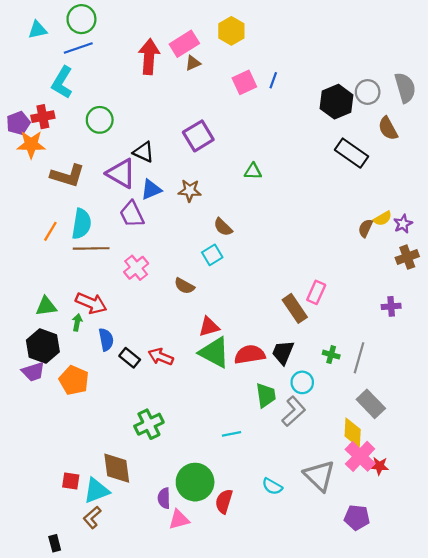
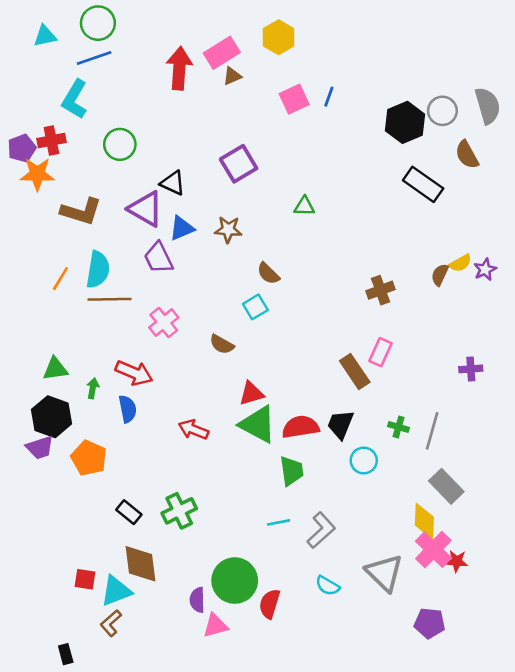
brown cross: (407, 257) -> (381, 290), moved
red arrow: (91, 303) -> (134, 373), moved
black rectangle: (130, 358) -> (129, 512), moved
green trapezoid: (266, 395) -> (291, 471), moved
gray L-shape: (294, 411) -> (321, 530), moved

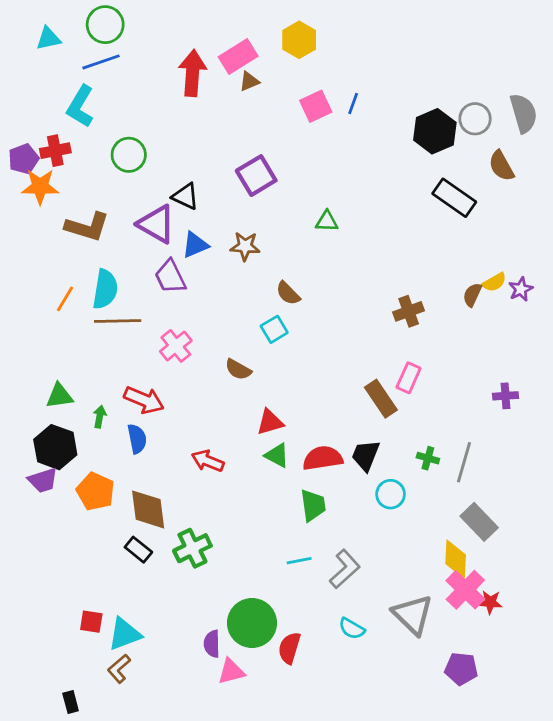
green triangle: (258, 424) -> (277, 455), size x0.6
brown diamond: (140, 564) -> (148, 509), moved

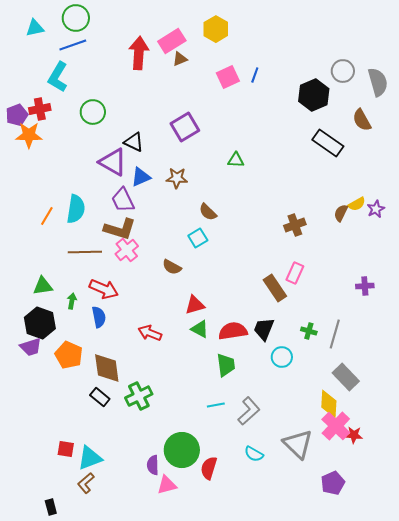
gray circle: (475, 119) -> (343, 71), moved
brown L-shape: (87, 227) -> (120, 229), moved
brown line: (118, 321) -> (85, 252), moved
purple pentagon: (461, 669) -> (333, 483), turned -30

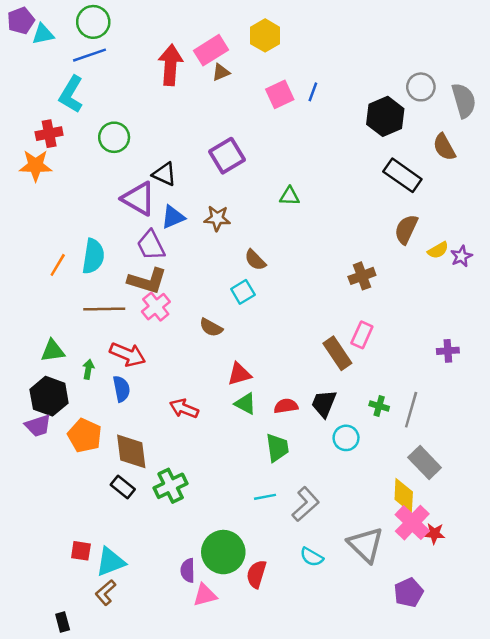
purple pentagon: (17, 115) -> (21, 21), moved
brown semicircle: (341, 213) -> (406, 229), moved, size x1.4
red semicircle: (233, 331) -> (286, 406), size x0.7

